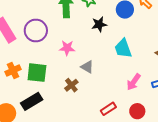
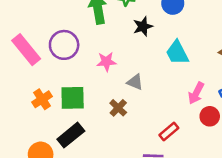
red circle: (137, 111) -> (210, 116), moved

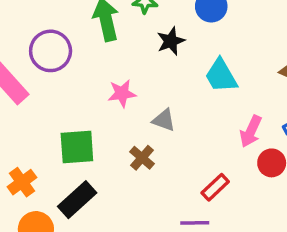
purple circle: (64, 45) -> (51, 51), moved
orange cross: (42, 99) -> (22, 182), moved

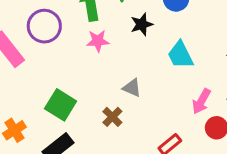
pink star: (122, 93) -> (98, 41), moved
green square: (77, 147) -> (61, 105), turned 32

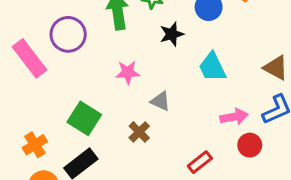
pink star: (98, 41) -> (128, 72), moved
pink arrow: (201, 101) -> (234, 117), turned -130

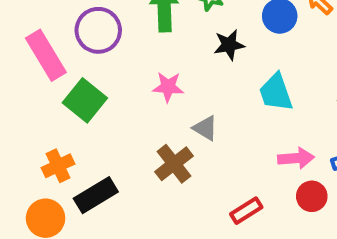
green square: (84, 118) -> (85, 100), moved
brown cross: (139, 132) -> (174, 164), size x1.4
orange cross: (35, 145) -> (58, 166), moved

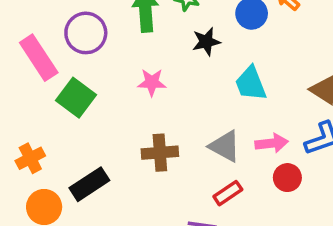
gray triangle: (205, 128) -> (225, 146), moved, size x1.4
brown cross: (174, 164) -> (160, 153), turned 36
orange cross: (58, 166) -> (30, 158), moved

